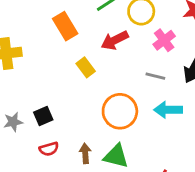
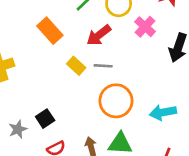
gray line: (155, 76) -> (103, 66), moved
cyan arrow: (168, 110) -> (163, 112), moved

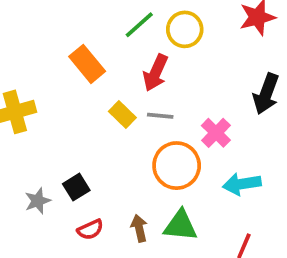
pink cross: (145, 27) -> (216, 133), moved
red arrow: (99, 35) -> (156, 73), turned -30

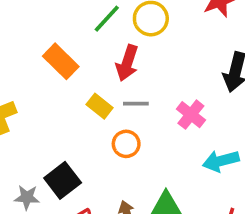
orange circle: (177, 166) -> (126, 144), moved, size x0.6
black square: (76, 187) -> (63, 180), size x1.4
gray star: (38, 201) -> (27, 197), turned 30

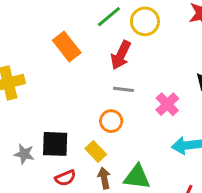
yellow rectangle: (100, 106) -> (96, 152), moved
black square: (63, 180) -> (55, 144), turned 32

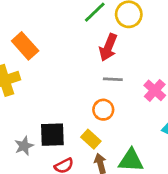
orange rectangle: (67, 47) -> (25, 46), moved
gray star: (24, 154) -> (24, 146), turned -30

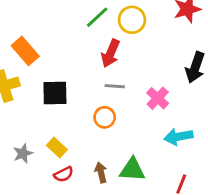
black square: (52, 135) -> (55, 93), moved
yellow rectangle: (91, 139) -> (57, 148), moved

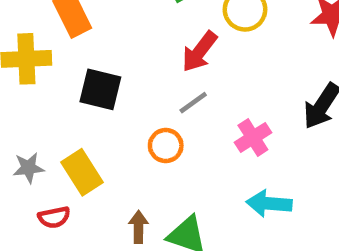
gray line: (115, 86) -> (193, 103), turned -54
yellow rectangle: (57, 148) -> (82, 172), size x1.4
red semicircle: (64, 174) -> (54, 217), moved

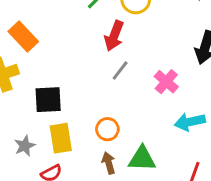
black square: (100, 89) -> (48, 100), moved
orange circle: (166, 146) -> (107, 129), moved
yellow rectangle: (82, 172) -> (61, 138), turned 40

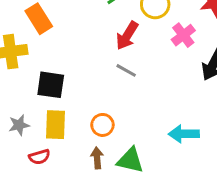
gray line: (120, 71) -> (126, 70), turned 70
pink cross: (166, 82) -> (183, 35), moved

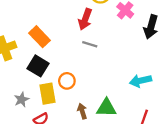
orange rectangle: (39, 19) -> (40, 37), moved
black square: (51, 85) -> (38, 66), turned 35
orange circle: (102, 125) -> (67, 81), moved

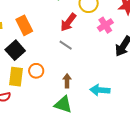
brown arrow: (82, 111) -> (67, 81), moved

